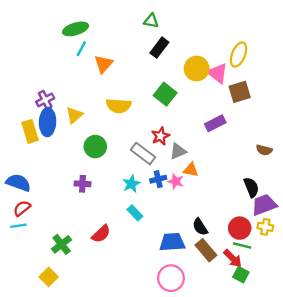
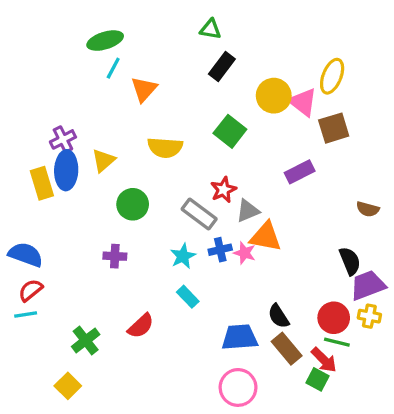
orange triangle: (191, 170) -> (266, 237), size x1.5
green square: (241, 275) -> (317, 379), moved

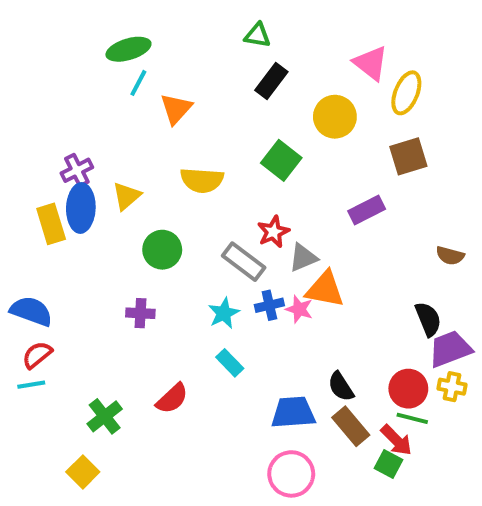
pink triangle: (303, 102) -> (371, 63), moved

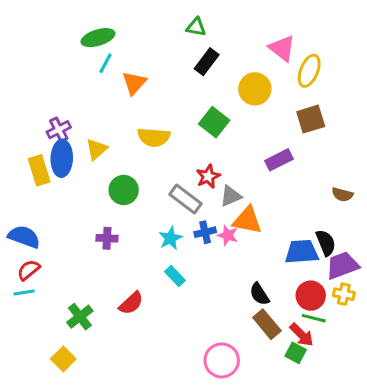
blue trapezoid: (293, 412) -> (302, 252), moved

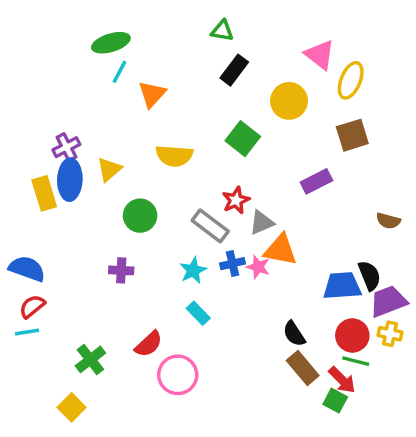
pink circle: (222, 360) -> (178, 375), moved

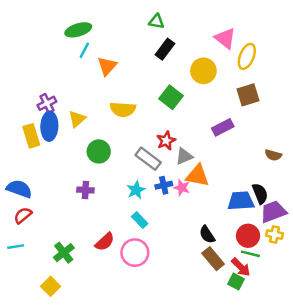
cyan line: (27, 332) -> (16, 247), moved
pink circle: (178, 375) -> (135, 253), moved

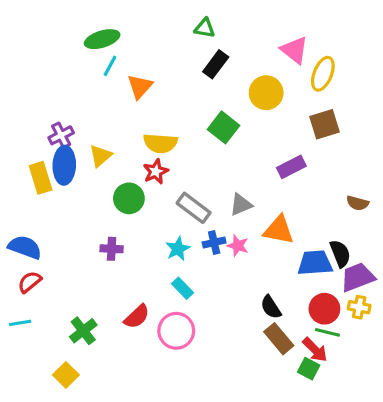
red star: (166, 141) -> (156, 172), moved
orange triangle: (197, 176) -> (279, 230), moved

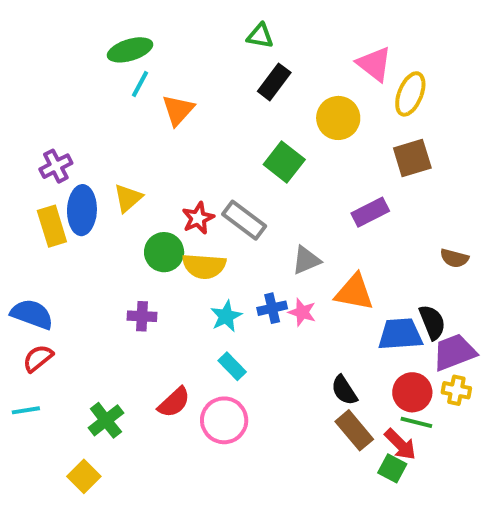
purple cross: (61, 135) -> (56, 166), moved
yellow semicircle: (160, 143) -> (204, 266), moved
gray rectangle: (194, 208) -> (244, 220), moved

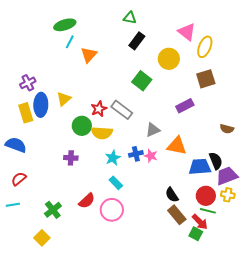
blue semicircle: (32, 314) -> (16, 145), moved

